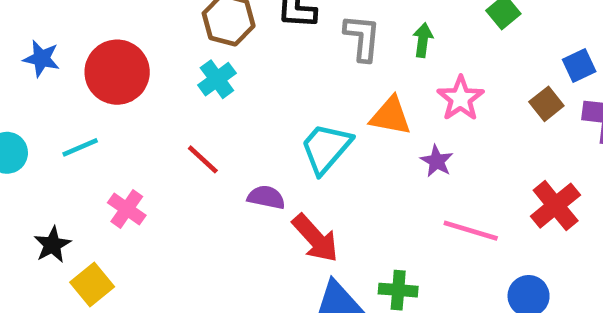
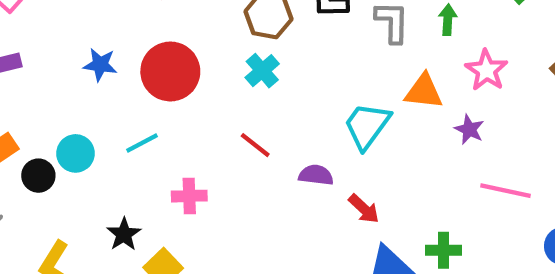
pink cross: (127, 209) -> (189, 196), turned -32
red arrow: (315, 238) -> (364, 209), size x0.7

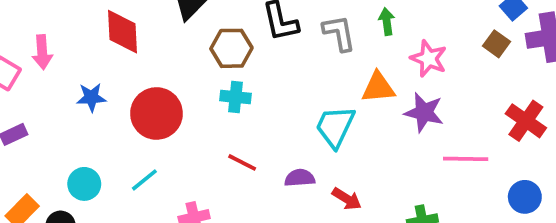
blue star: (100, 65) -> (91, 97), moved
cyan cross: (262, 71) -> (235, 97), turned -32
purple star: (469, 129) -> (424, 112), size x1.5
cyan circle: (76, 153) -> (84, 184), moved

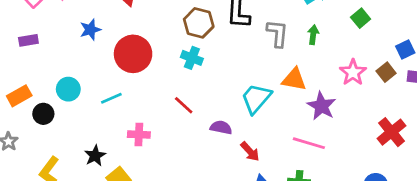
pink star: (429, 59) -> (353, 72), moved
blue star: (91, 97) -> (90, 30), turned -30
pink line: (466, 159) -> (309, 143), moved

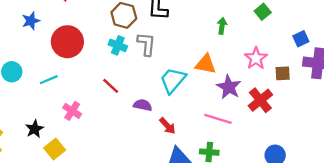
gray L-shape: (277, 33) -> (146, 44), moved
brown square: (386, 72) -> (283, 73), moved, turned 35
red cross: (392, 132) -> (260, 100), moved
pink cross: (139, 135) -> (72, 111), turned 30

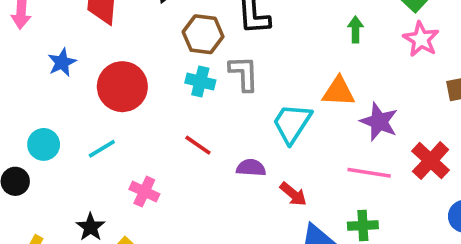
pink star: (256, 58) -> (421, 39), moved
red cross: (260, 100) -> (431, 161), moved

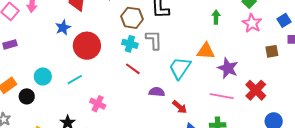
blue star: (62, 62) -> (63, 28), moved
red line: (198, 145) -> (133, 69), moved

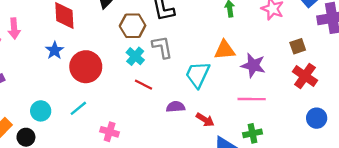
cyan cross: (130, 44) -> (135, 56), turned 35
brown square: (272, 51) -> (298, 46), moved
red cross: (256, 90) -> (305, 76), moved

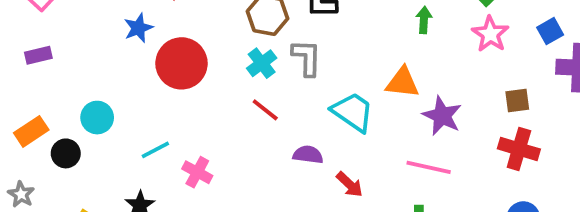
cyan trapezoid: (198, 75) -> (353, 112), turned 88
red cross: (305, 76) -> (519, 149), turned -30
cyan line: (78, 108) -> (155, 150), moved

